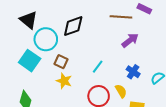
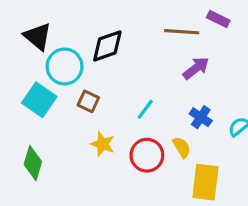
yellow star: (64, 81) -> (103, 144), moved

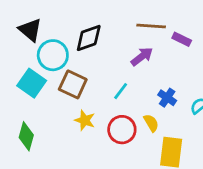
purple rectangle: (218, 19) -> (182, 39), moved
purple arrow: (196, 68) -> (142, 57), moved
brown square: (88, 101) -> (73, 84), size x1.5

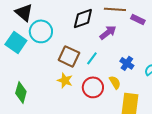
black diamond: (89, 38) -> (83, 18), moved
cyan square: (32, 83) -> (16, 42), moved
brown square: (73, 84) -> (69, 56), moved

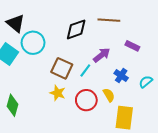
purple rectangle: (138, 19) -> (132, 46), moved
purple arrow: (108, 32) -> (102, 55), moved

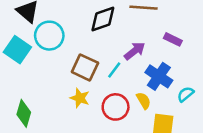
blue cross: (121, 76) -> (159, 76), size x1.5
cyan semicircle: (146, 82) -> (186, 94), moved

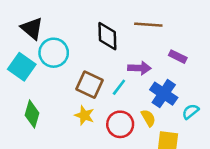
black diamond: (103, 19) -> (107, 36), turned -72
purple arrow: (135, 51) -> (139, 68), turned 40
green diamond: (24, 113) -> (32, 114), moved

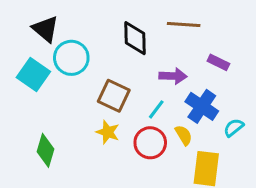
cyan line: (119, 87) -> (156, 109), moved
green diamond: (32, 114) -> (46, 150), moved

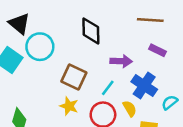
brown line: (184, 24) -> (150, 20), moved

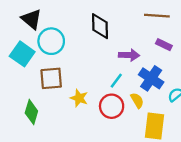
brown square: (74, 77) -> (51, 78), moved, turned -30

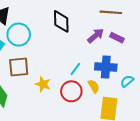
purple arrow: (129, 55) -> (96, 36), moved, turned -42
blue cross: (151, 78) -> (106, 67), turned -30

